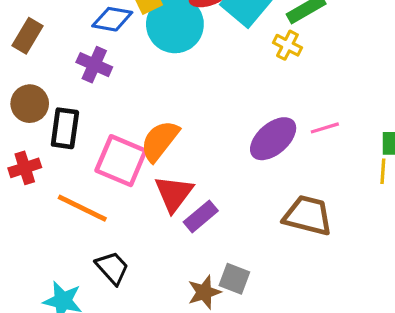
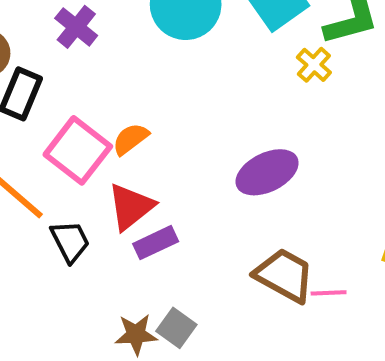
pink line: (325, 128) -> (329, 293), moved
orange semicircle: (160, 141) -> (131, 139), size x0.7
black trapezoid: (112, 268) -> (70, 241), moved

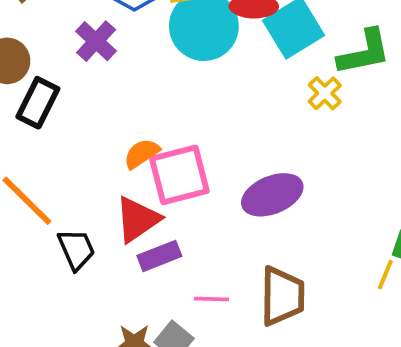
pink square: (78, 150) -> (179, 175), moved, turned 34
brown trapezoid: (284, 275) -> (282, 296), turned 58
pink line: (329, 293) -> (212, 299), moved

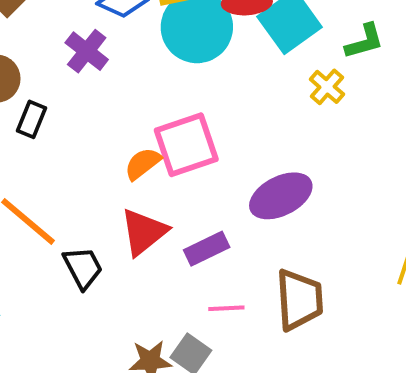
green L-shape: (364, 52) -> (364, 41), size x0.7
black rectangle: (38, 103) -> (31, 119), size x0.7
pink square: (179, 175) -> (186, 145), moved
purple rectangle: (159, 256) -> (207, 249), moved

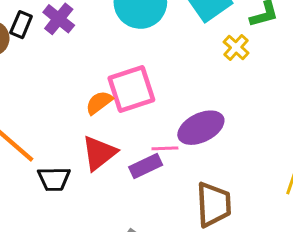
black rectangle: (31, 119) -> (21, 25), moved
black trapezoid: (83, 268) -> (54, 179), turned 116
pink line: (226, 308) -> (165, 148), moved

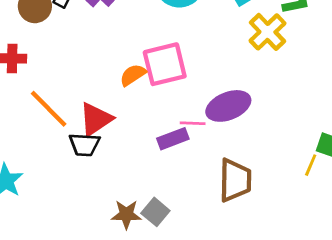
yellow cross: (236, 47) -> (267, 32), size x1.5
red triangle: (99, 153) -> (96, 119), moved

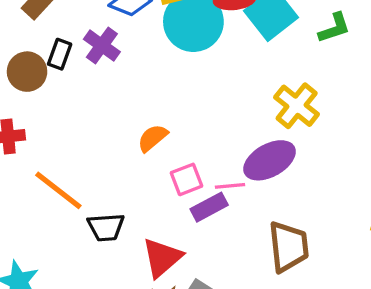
yellow cross: (267, 32) -> (297, 106), moved
pink square: (165, 64) -> (187, 179), moved, size x0.6
red triangle: (96, 119) -> (162, 258), moved

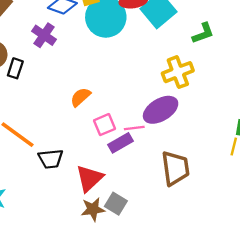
green L-shape: (334, 28) -> (203, 33), moved
black rectangle: (60, 54) -> (15, 68), moved
yellow cross: (297, 106) -> (178, 72), turned 32

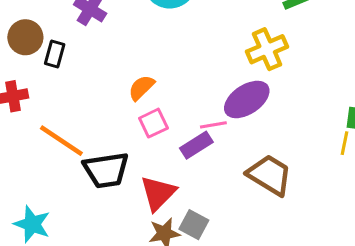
pink square: (104, 125) -> (153, 123), moved
black trapezoid: (51, 159) -> (106, 170), size x1.4
brown trapezoid: (175, 168) -> (270, 175), turned -48

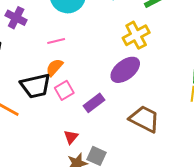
pink line: (213, 125) -> (56, 41), moved
black trapezoid: (106, 170) -> (35, 86), moved
red triangle: (158, 193) -> (71, 137), size x0.6

